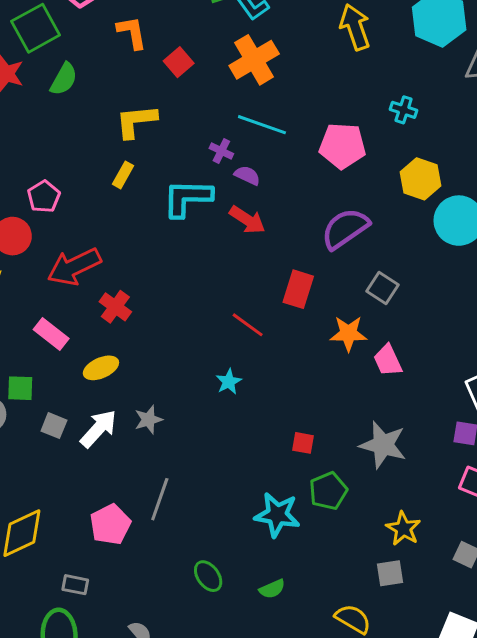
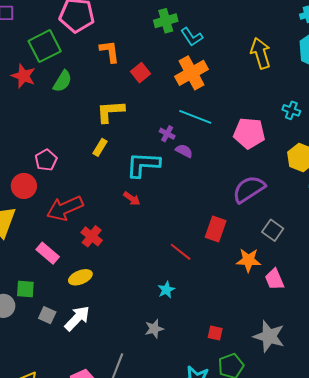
red arrow: (247, 220) -> (132, 199), moved, size x0.7
gray star: (148, 420) -> (154, 329), moved

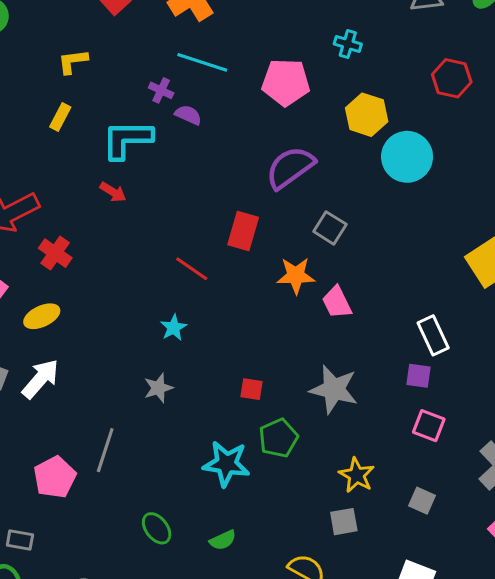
yellow L-shape: (110, 111) -> (73, 61), size x0.7

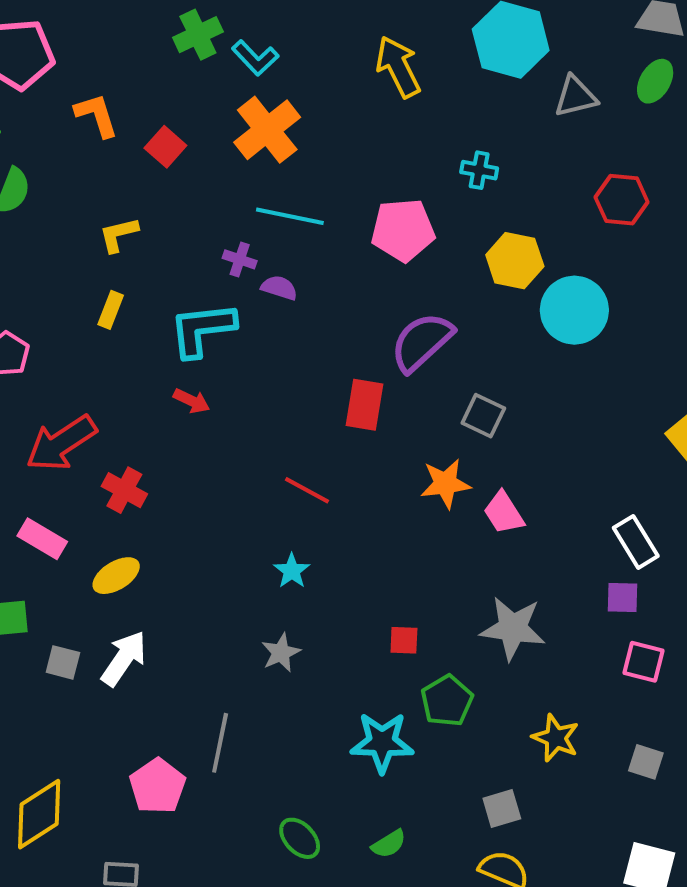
red rectangle: (243, 231) -> (365, 405), moved
gray square: (344, 522) -> (502, 809), moved

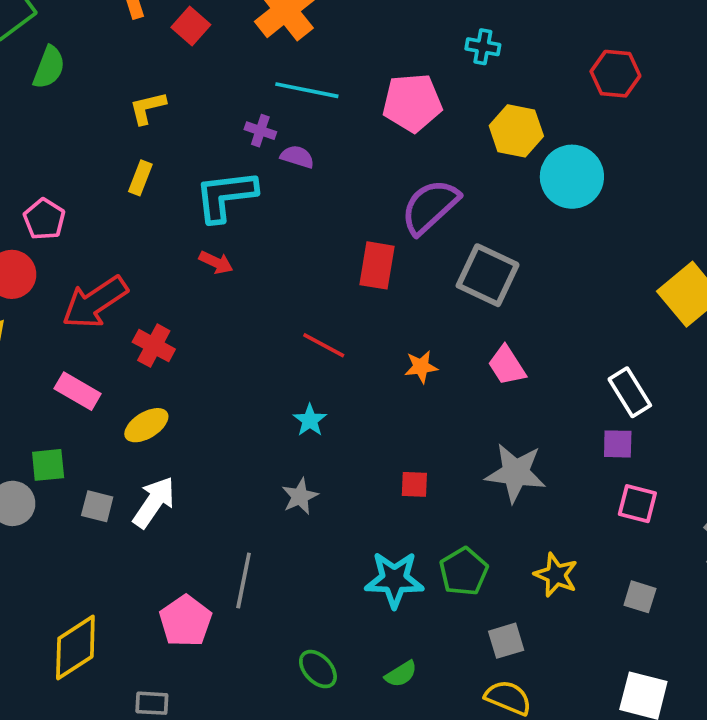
gray square: (483, 416) -> (488, 275), size x1.5
orange star: (445, 484) -> (421, 367), moved, size x0.7
green pentagon: (447, 701) -> (464, 572), moved

